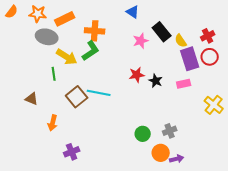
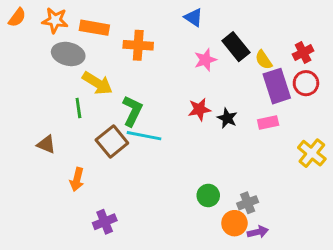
orange rectangle: (65, 19) -> (94, 28), turned 36
green L-shape: (91, 51) -> (132, 111), moved, turned -30
gray cross: (170, 131) -> (248, 203), moved

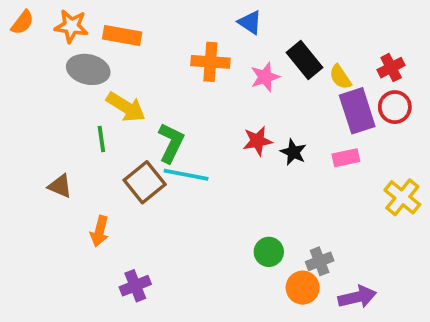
orange cross: (138, 45) -> (210, 62), moved
purple arrow: (258, 232) -> (357, 297), moved, size x1.4

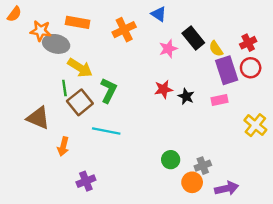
orange star: (71, 26) -> (41, 31), moved
orange cross: (210, 62) -> (124, 30), moved, turned -30
cyan line: (186, 175) -> (106, 131), moved
brown square: (145, 182) -> (80, 102), moved
brown triangle: (60, 186) -> (38, 118), size x1.5

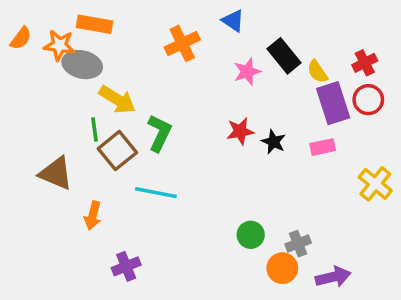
orange semicircle: (14, 14) -> (21, 38), moved
orange rectangle: (78, 22) -> (95, 24), moved

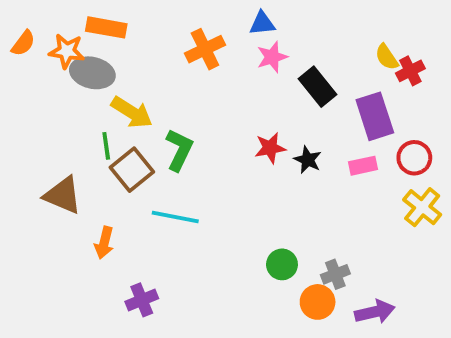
blue triangle: (233, 21) -> (262, 23), turned -40
black rectangle: (284, 56) -> (318, 87), moved
pink star: (247, 72) -> (272, 57), moved
yellow semicircle: (317, 72) -> (387, 57), moved
red circle: (368, 100) -> (414, 158), moved

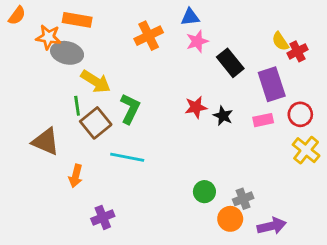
orange semicircle: (23, 43) -> (17, 16), moved

